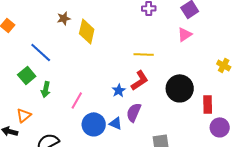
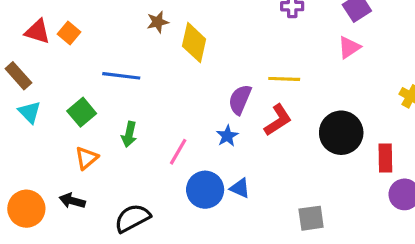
blue line: (41, 52) -> (121, 76), turned -35
green square: (27, 75) -> (82, 112), moved
blue star: (119, 90) -> (227, 136), moved
purple semicircle: (134, 112) -> (240, 100), moved
orange triangle: (24, 115) -> (86, 158), moved

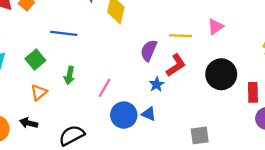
pink triangle: (349, 47) -> (216, 27), moved
blue star: (227, 136) -> (157, 84), moved

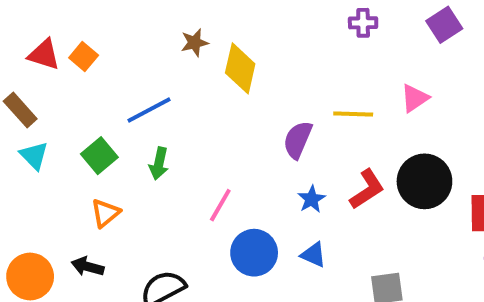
blue line: (64, 33) -> (149, 110), turned -35
red L-shape: (176, 65) -> (367, 189), moved
green arrow: (69, 75) -> (159, 164), moved
blue triangle: (149, 114) -> (314, 255), moved

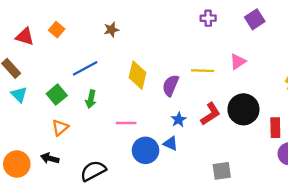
orange square: (84, 57) -> (57, 30), moved
yellow diamond: (240, 68) -> (138, 75), moved
pink line: (220, 205) -> (126, 123), turned 60
blue triangle: (314, 255) -> (171, 144), moved

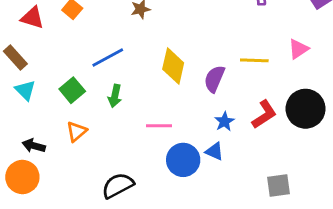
black arrow: (50, 158) -> (34, 146), moved

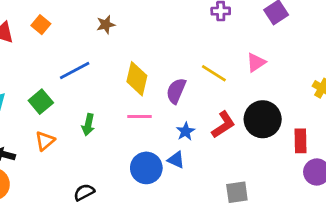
yellow line: (254, 60) -> (214, 73), turned 30
green arrow: (115, 96) -> (88, 125), moved
pink line: (159, 126) -> (140, 117), moved
black semicircle: (118, 186) -> (84, 192), size x0.7

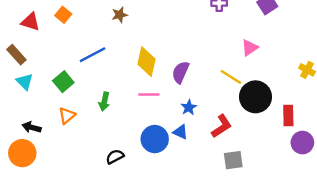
yellow line: (214, 73) -> (231, 77), moved
red L-shape: (223, 125) -> (222, 126), moved
black semicircle: (84, 192) -> (115, 157), moved

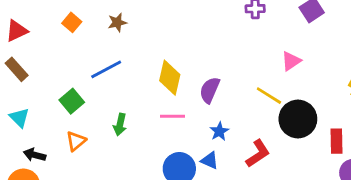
brown star: (120, 15) -> (117, 22), moved
red triangle: (30, 22) -> (17, 31), moved, turned -42
cyan triangle: (25, 82) -> (19, 118), moved

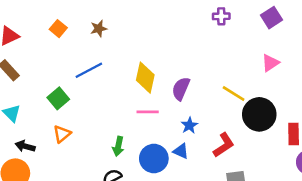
pink triangle: (291, 61) -> (270, 63), moved
green arrow: (120, 125) -> (118, 146), moved

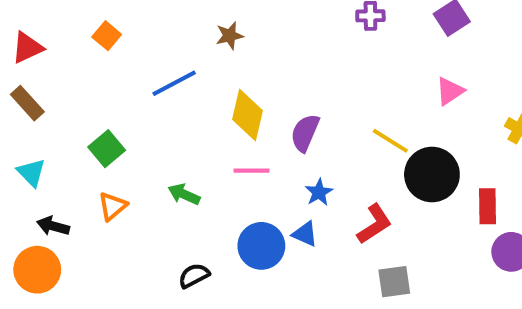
brown star: (99, 29) -> (230, 36), moved
blue line: (89, 70) -> (174, 83), moved
green arrow: (118, 146) -> (184, 194), moved, turned 102

